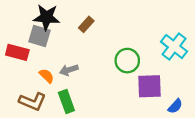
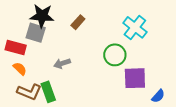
cyan cross: (174, 47) -> (135, 27), moved
orange semicircle: (47, 76) -> (20, 69), moved
green rectangle: (66, 102) -> (48, 92), moved

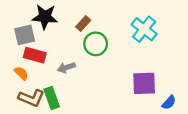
gray square: (36, 33) -> (25, 35), moved, turned -30
red rectangle: (16, 48) -> (35, 55), moved
green circle: (115, 55) -> (96, 44), moved

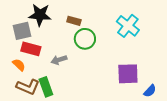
brown rectangle: (83, 24) -> (74, 21), turned 64

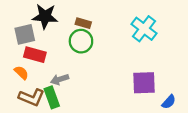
green circle: (85, 39) -> (81, 41), moved
gray arrow: (59, 60) -> (60, 79), moved

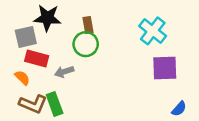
brown rectangle: (83, 23) -> (88, 25), turned 64
gray arrow: (60, 79) -> (64, 72), moved
purple square: (144, 83) -> (165, 68), moved

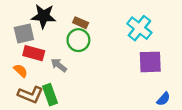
brown rectangle: (88, 25) -> (81, 23), turned -56
gray arrow: (64, 72) -> (59, 65), turned 56

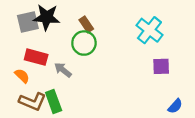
brown rectangle: (81, 23) -> (86, 24), turned 32
gray square: (24, 34) -> (28, 22), moved
purple square: (150, 62) -> (161, 66), size x0.7

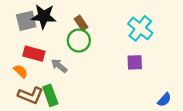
purple square: (161, 66) -> (135, 62), moved

